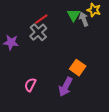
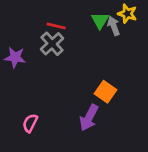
red line: (41, 19) -> (56, 26), turned 48
pink semicircle: (30, 85) -> (30, 123), moved

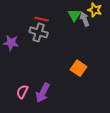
gray cross: (52, 44) -> (39, 32), turned -30
purple arrow: (89, 118) -> (43, 93), moved

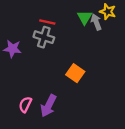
orange square: (78, 68) -> (75, 73), moved

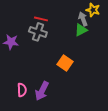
green triangle: (85, 17) -> (81, 30), moved, turned 32
pink semicircle: (25, 105) -> (22, 90), turned 152

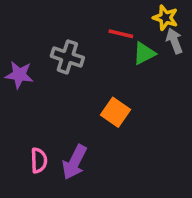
red line: (41, 19) -> (121, 34), moved
gray arrow: (83, 19) -> (174, 41), moved

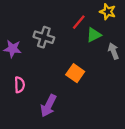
red line: (121, 34) -> (79, 22), turned -63
gray arrow: (174, 41) -> (114, 51), moved
pink semicircle: (39, 160) -> (19, 85), moved

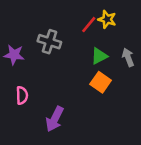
yellow star: (108, 12) -> (107, 19), moved
green triangle: (94, 35) -> (99, 56), moved
orange square: (75, 73) -> (101, 82), moved

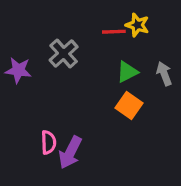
red line: (89, 25) -> (114, 32), turned 48
gray cross: (49, 42) -> (64, 53), turned 30
pink semicircle: (22, 95) -> (48, 142), moved

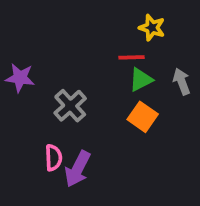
red line: (114, 32) -> (131, 57), moved
gray cross: (64, 53) -> (70, 106), moved

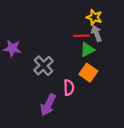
gray arrow: (182, 82) -> (96, 33), moved
pink semicircle: (53, 158) -> (69, 88), moved

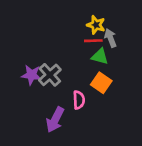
yellow star: (94, 17) -> (96, 25), moved
purple star: (12, 48) -> (31, 75), moved
green triangle: (87, 50) -> (100, 56), turned 42

